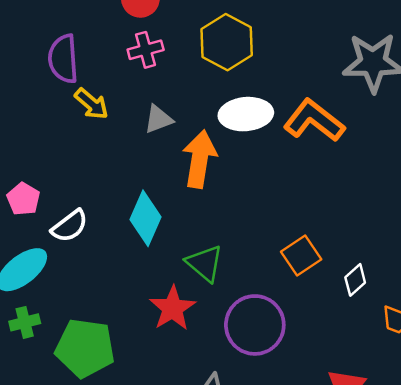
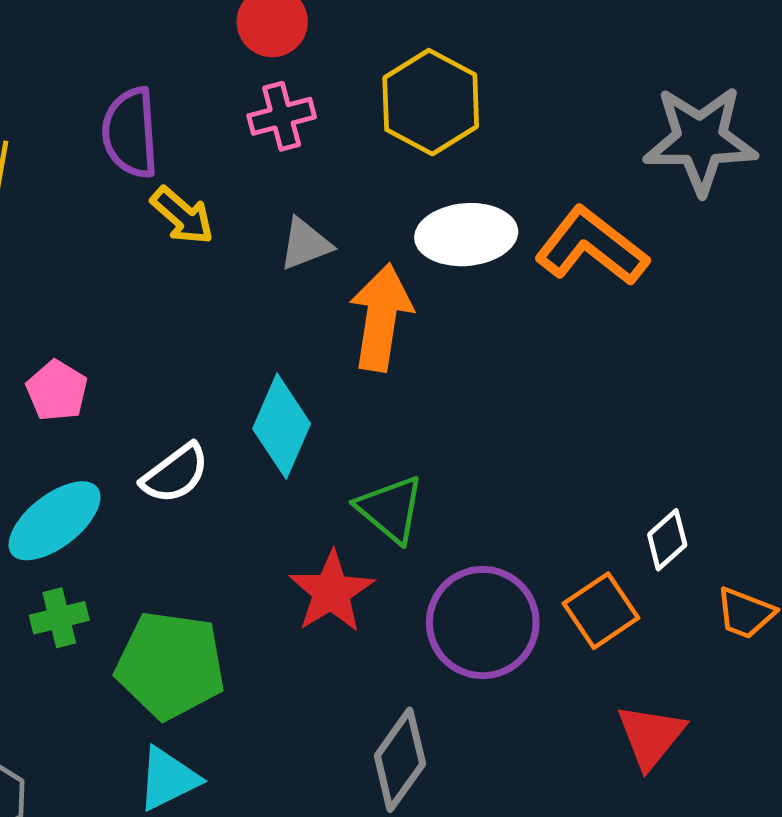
white semicircle: (70, 226) -> (175, 474), moved
orange square: (301, 256) -> (601, 611), moved

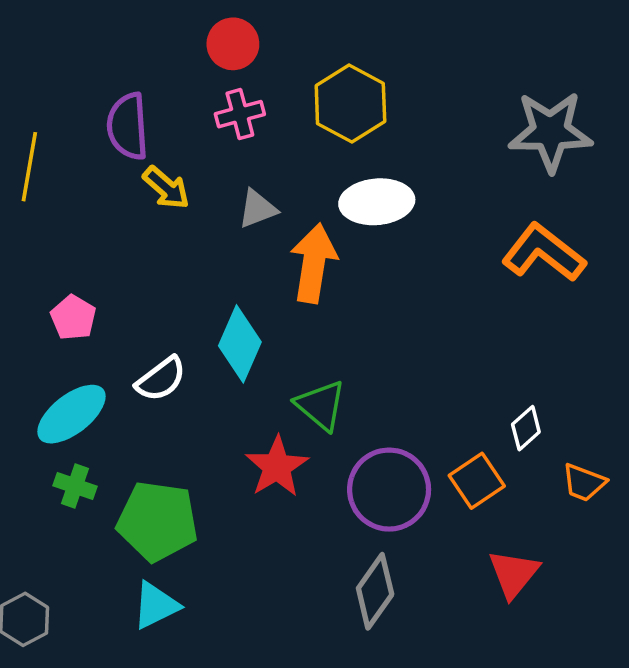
orange L-shape: (592, 246) -> (543, 253), moved
green cross: (59, 618) -> (75, 486), turned 33
gray diamond: (400, 760) -> (375, 591), moved

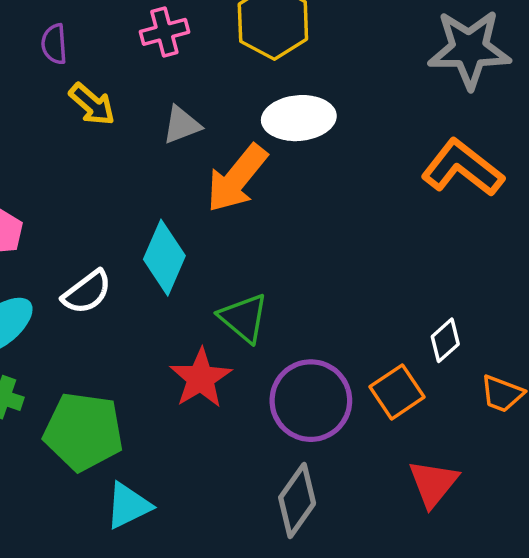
purple semicircle: (128, 126) -> (54, 44), size x0.6
orange arrow: (314, 263) -> (237, 178), turned -150
cyan triangle: (156, 605) -> (128, 506), moved

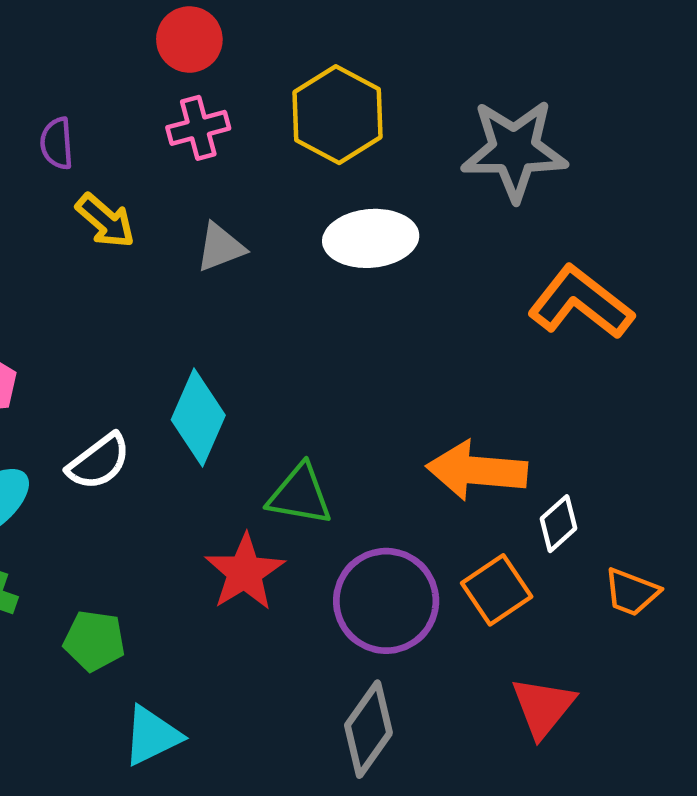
gray star: (469, 49) -> (514, 150), moved
orange arrow: (237, 178) -> (477, 471), moved, turned 56
green triangle: (244, 318) -> (300, 495), turned -30
green pentagon: (83, 432) -> (94, 641), size x0.6

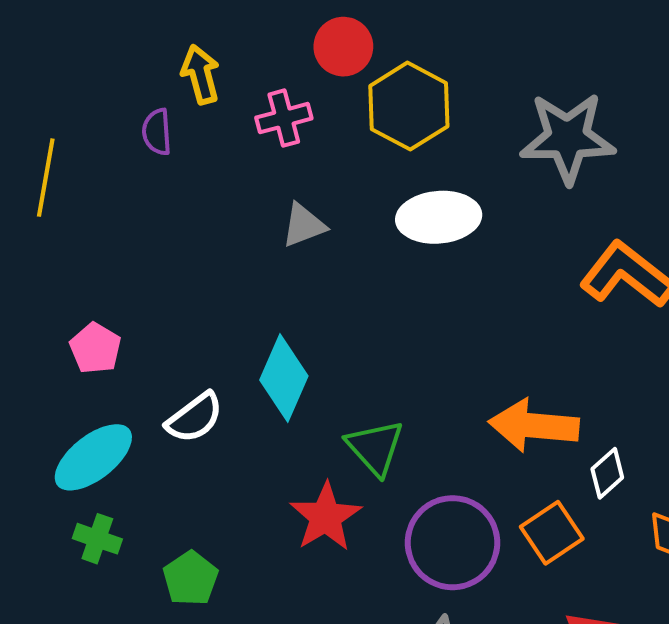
red circle: (189, 39) -> (343, 47), moved
yellow arrow: (105, 221) -> (200, 74), moved, turned -146
green triangle: (300, 495) -> (375, 447), turned 38
green pentagon: (94, 641) -> (191, 578), turned 30

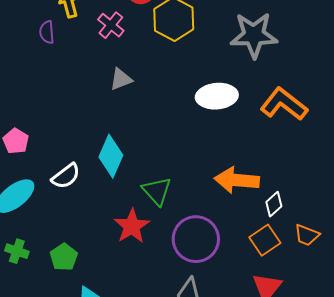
pink cross: (284, 118) -> (111, 25), turned -36
white ellipse: (439, 217) -> (217, 96), moved
orange square: (552, 533) -> (265, 240), moved
green cross: (97, 539) -> (17, 251), moved

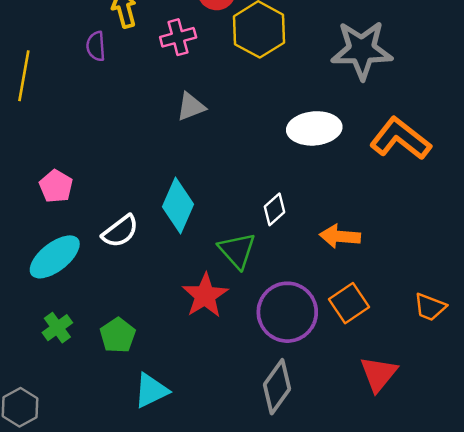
pink cross: (111, 25) -> (178, 37), turned 36
orange arrow: (237, 180) -> (340, 236), size x0.7
white diamond: (274, 204) -> (274, 209), moved
orange square: (265, 240) -> (349, 303), moved
green cross: (17, 251) -> (57, 328), turned 35

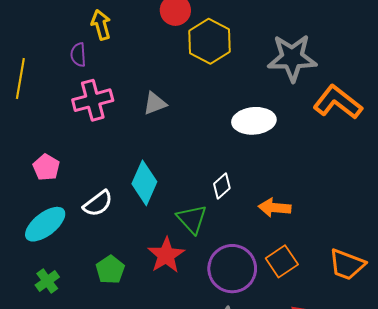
pink cross: (178, 37) -> (93, 100), moved, size x1.4
orange L-shape: (400, 139) -> (338, 102), moved
orange trapezoid: (430, 307) -> (347, 264), size x1.4
green pentagon: (118, 335) -> (110, 270), moved

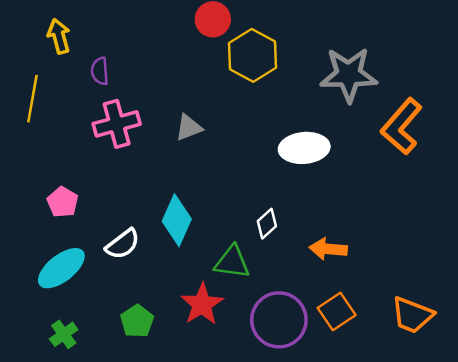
yellow arrow: (101, 25) -> (59, 36), moved
orange L-shape: (338, 102) -> (402, 126), turned -87
green triangle: (192, 219) -> (232, 262), turned -40

